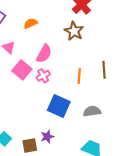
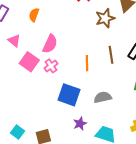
orange semicircle: (31, 23) -> (34, 15), turned -40
brown star: (74, 31) -> (105, 18), moved, turned 30
purple star: (47, 137) -> (80, 124), moved

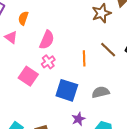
orange semicircle: (34, 15) -> (23, 18), moved
brown line: (111, 55) -> (108, 50), turned -36
pink square: (29, 62) -> (28, 76), moved

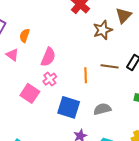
brown line: (108, 50) -> (110, 66), turned -36

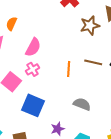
blue square: (69, 107) -> (33, 105), moved
gray semicircle: (102, 109) -> (82, 104), turned 30

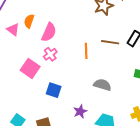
orange semicircle: (11, 24) -> (29, 21), moved
blue square: (33, 105) -> (54, 90), size x0.7

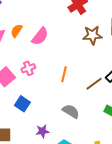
pink semicircle: (49, 32) -> (40, 36), moved
brown line: (110, 42) -> (94, 84), moved, turned -60

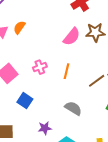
pink semicircle: (40, 36) -> (72, 37), moved
pink cross: (28, 68) -> (40, 67), moved

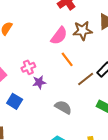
orange line: (67, 71) -> (67, 59), moved, turned -49
purple star: (45, 128) -> (39, 82), moved

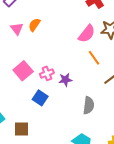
pink cross: (28, 67) -> (47, 73), moved
gray semicircle: (63, 107) -> (89, 105), turned 66

